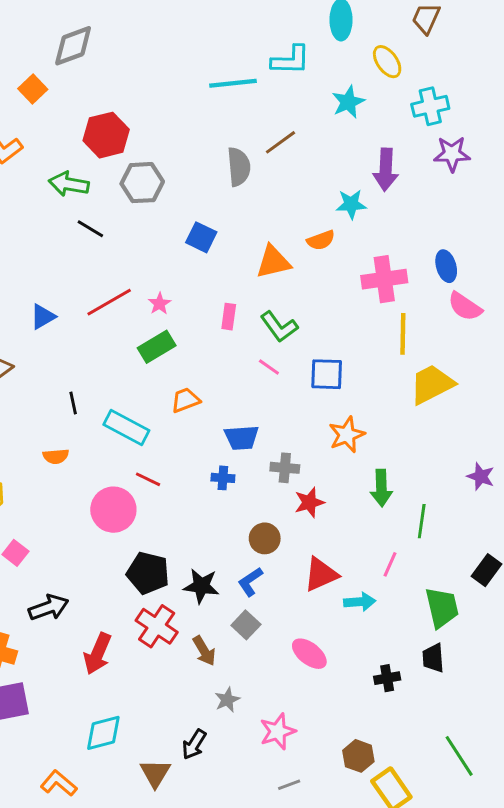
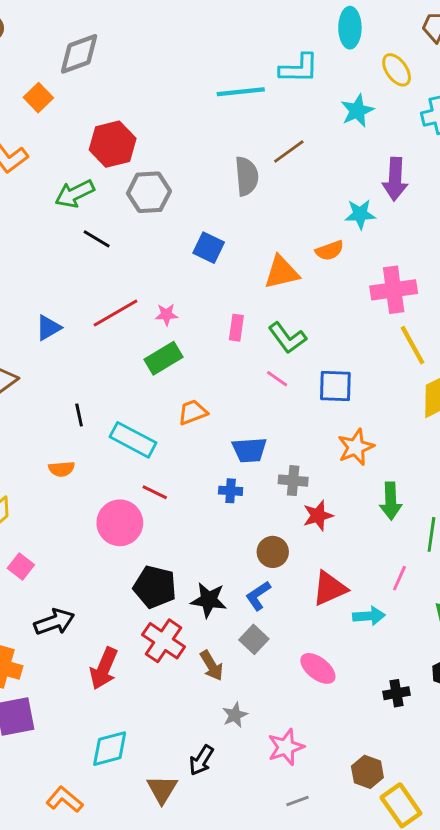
green arrow: (69, 184) -> (75, 194), turned -36
pink star: (160, 304) -> (166, 315), turned 30
yellow line: (403, 334) -> (413, 345), turned -30

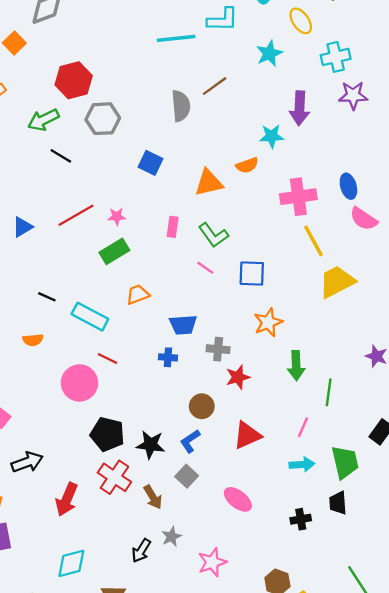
black line: (79, 415) -> (47, 297), turned -54
cyan arrow: (369, 616) -> (302, 464), moved
black arrow: (201, 760) -> (141, 551), moved

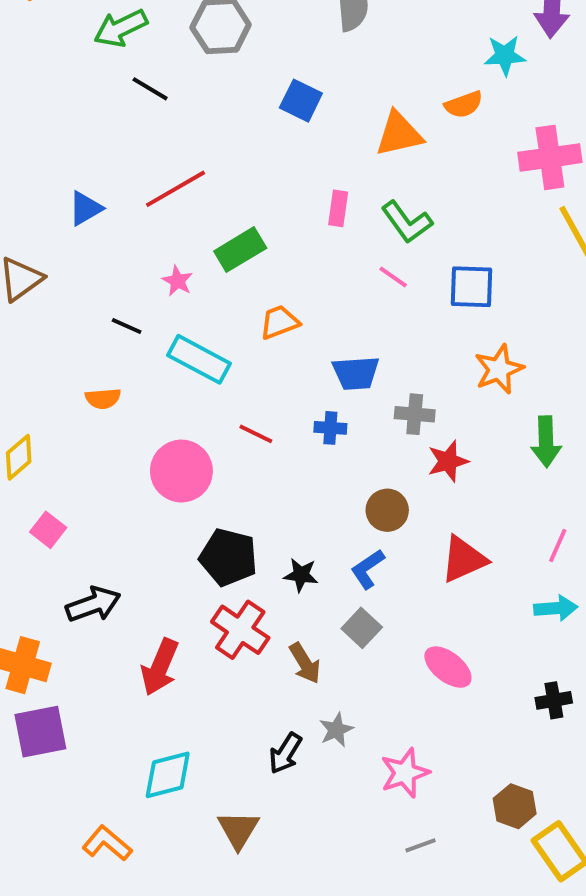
pink star: (117, 216) -> (177, 281), moved, turned 30
red line: (107, 359) -> (256, 434), moved
black star: (151, 445) -> (301, 575), size x0.7

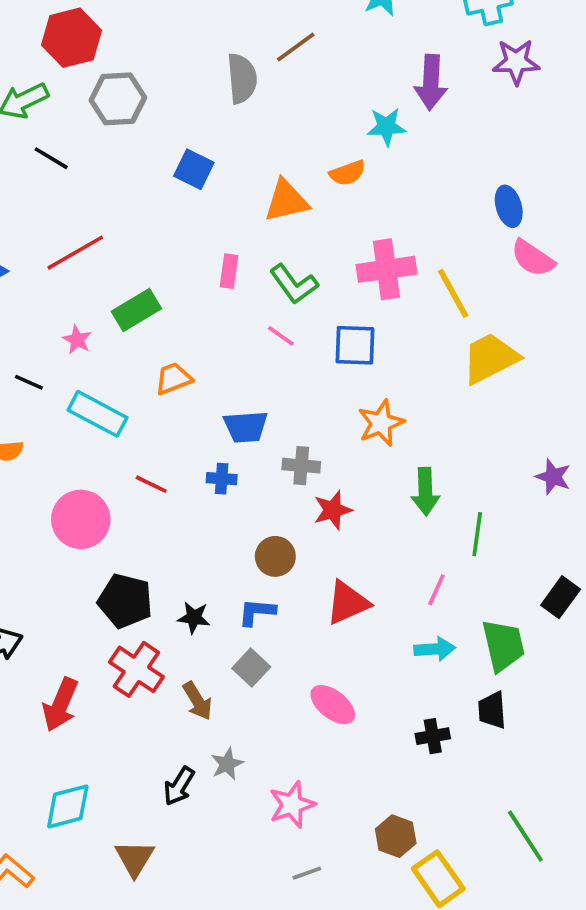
pink cross: (550, 157) -> (386, 269), moved
blue L-shape: (368, 569) -> (257, 612), turned 39

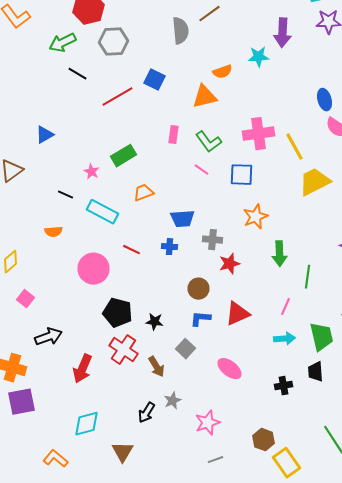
orange semicircle: (348, 173) -> (222, 72), moved
red line: (75, 253) -> (118, 97), moved
blue L-shape: (257, 612) -> (200, 319), moved

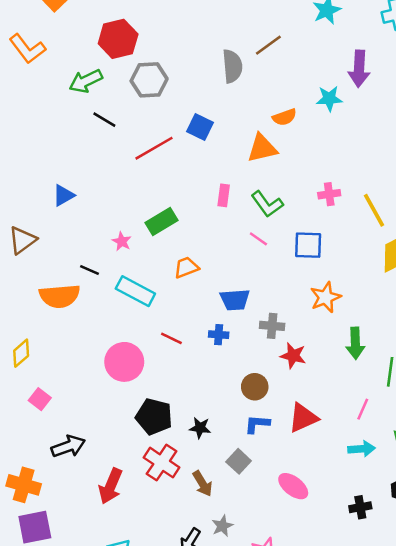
pink cross: (258, 134) -> (329, 194), size x0.6
orange semicircle: (54, 232) -> (60, 296), moved, size x1.8
red star: (230, 264) -> (293, 356), turned 30

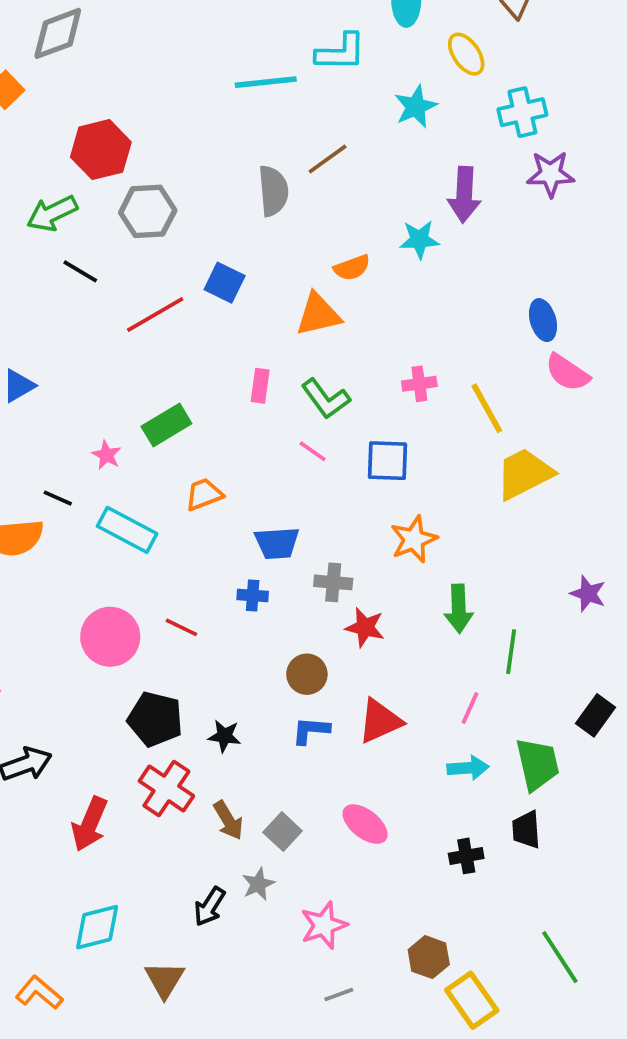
red line: (171, 338) -> (181, 627), moved
gray square: (239, 461) -> (283, 832), moved

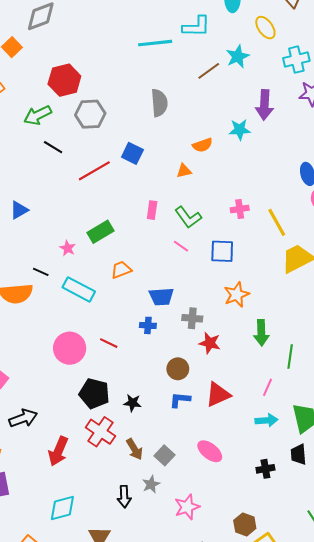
brown line: (328, 159) -> (209, 71), moved
orange triangle: (318, 314) -> (184, 171), size x0.6
black arrow: (210, 907) -> (124, 497), turned -35

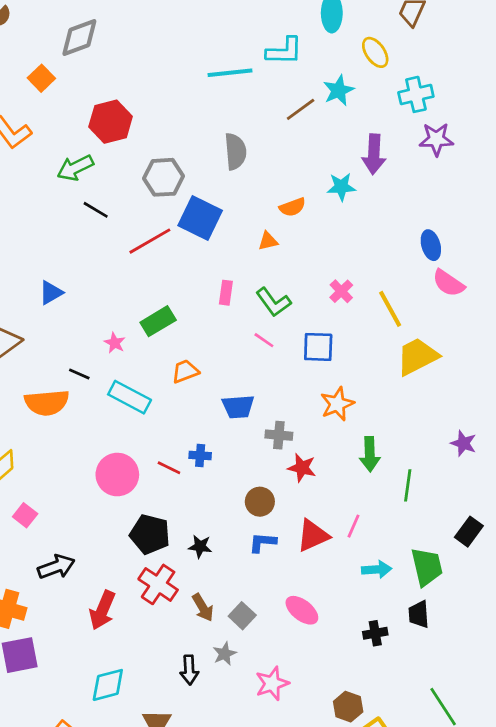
gray hexagon: (90, 114) -> (163, 177), moved
blue square: (132, 153) -> (200, 218), size x1.5
pink cross: (240, 209) -> (341, 291), turned -36
blue cross: (148, 325) -> (200, 456), moved
pink line: (268, 387) -> (354, 526), moved

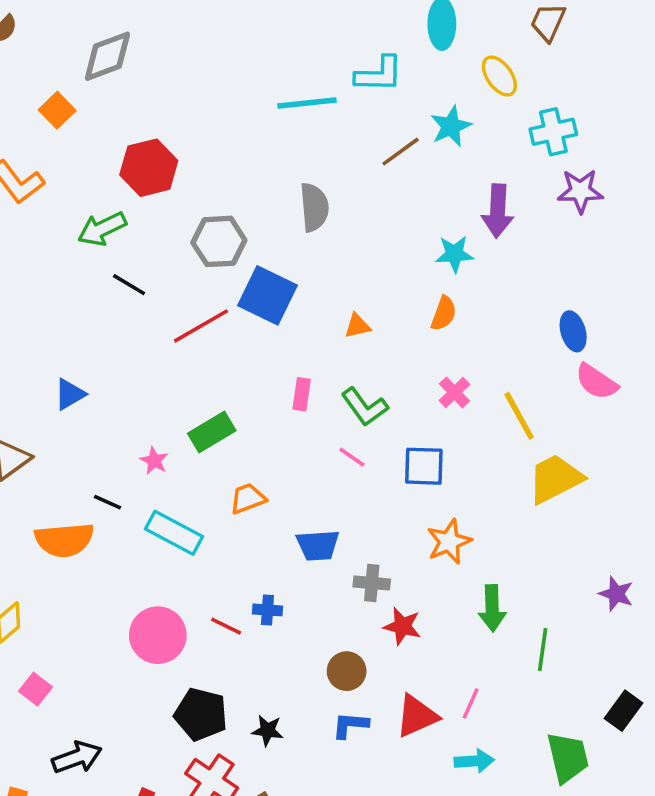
orange semicircle: (292, 207) -> (444, 313), moved, turned -50
cyan arrow: (377, 570) -> (474, 761), moved

